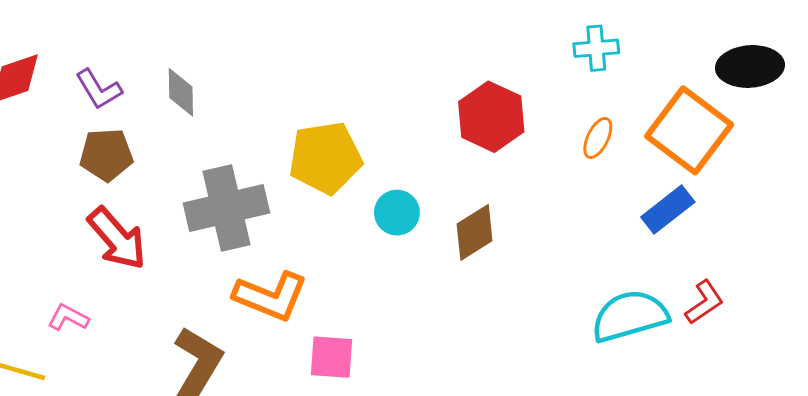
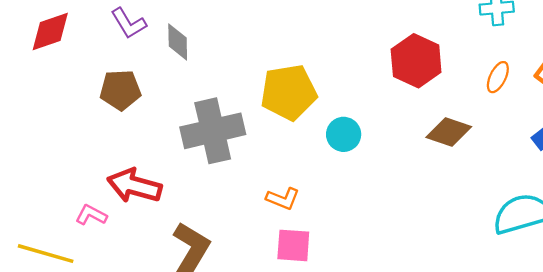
purple L-shape: (99, 89) -> (129, 23), moved
brown diamond: (475, 232) -> (449, 132), moved, turned 51
red arrow: (117, 238) -> (134, 186), moved, turned 146
orange L-shape: (271, 296) -> (283, 199), moved, size x0.6

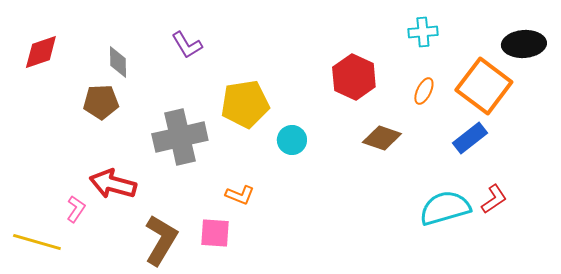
purple L-shape: (129, 23) -> (187, 45), moved
gray diamond: (178, 42) -> (118, 62), moved
pink L-shape: (91, 215) -> (76, 209), turned 96
pink square: (293, 245) -> (215, 233), moved

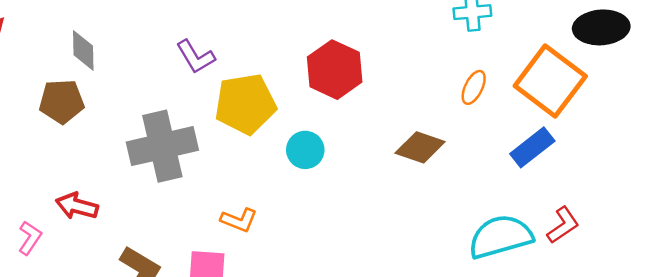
purple L-shape: (187, 45) -> (196, 57), moved
red hexagon: (354, 77) -> (335, 70), moved
red arrow: (113, 184) -> (77, 206), size x0.7

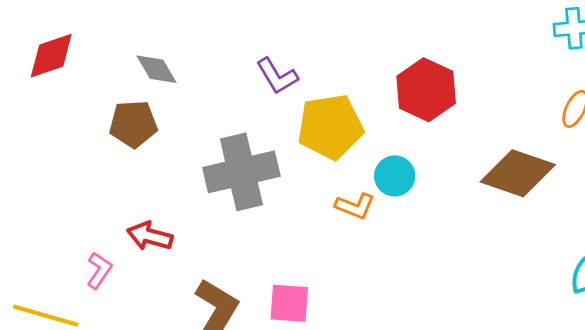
gray diamond: (83, 50) -> (157, 69), turned -30
brown diamond: (420, 147) -> (518, 173), size x1.4
orange L-shape: (239, 220) -> (355, 206), moved

